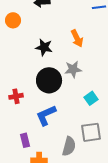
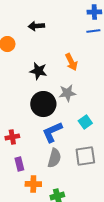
red cross: (16, 96) -> (12, 137), moved
blue L-shape: (46, 115) -> (52, 132), moved
gray semicircle: (69, 146) -> (54, 158), moved

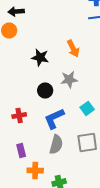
black arrow: (36, 26) -> (16, 11), moved
black circle: (43, 104) -> (45, 90), size x0.6
red cross: (12, 137) -> (19, 115), moved

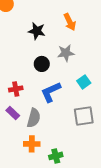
gray semicircle: (56, 144) -> (34, 118), moved
purple rectangle: (21, 150) -> (13, 113), moved, turned -32

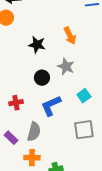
gray star: (66, 53) -> (66, 67), turned 30
purple rectangle: (13, 113) -> (11, 138), moved

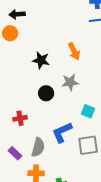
gray star: (66, 67) -> (70, 82), turned -30
cyan square: (84, 96) -> (88, 111), turned -32
blue L-shape: (51, 106) -> (62, 132), moved

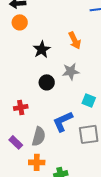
orange circle: (10, 33) -> (20, 22), moved
black star: (41, 60) -> (42, 49), turned 30

